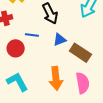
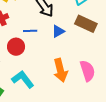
brown rectangle: (80, 53) -> (86, 24), moved

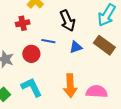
pink semicircle: (87, 71) -> (97, 92), turned -80

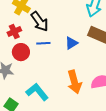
black arrow: (67, 21) -> (40, 21), moved
red circle: (31, 54) -> (21, 52), moved

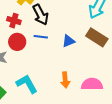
red cross: (14, 31) -> (14, 21), turned 32
orange arrow: (74, 82) -> (65, 80), size x0.7

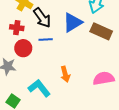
blue triangle: (68, 41) -> (73, 23), moved, size x1.5
orange arrow: (65, 80) -> (65, 74), moved

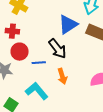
black arrow: (42, 18) -> (57, 49), moved
blue line: (46, 40) -> (39, 63), moved

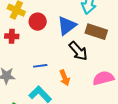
black arrow: (57, 49) -> (78, 51), moved
red circle: (20, 52) -> (38, 22), moved

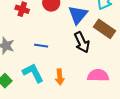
blue triangle: (67, 26) -> (78, 15), turned -30
orange arrow: (65, 78) -> (60, 77), moved

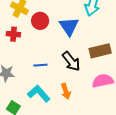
brown rectangle: (105, 29) -> (100, 51), moved, turned -35
black arrow: (82, 42) -> (71, 61), moved

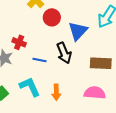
red cross: (13, 34) -> (19, 42), moved
black arrow: (71, 61) -> (64, 53), moved

